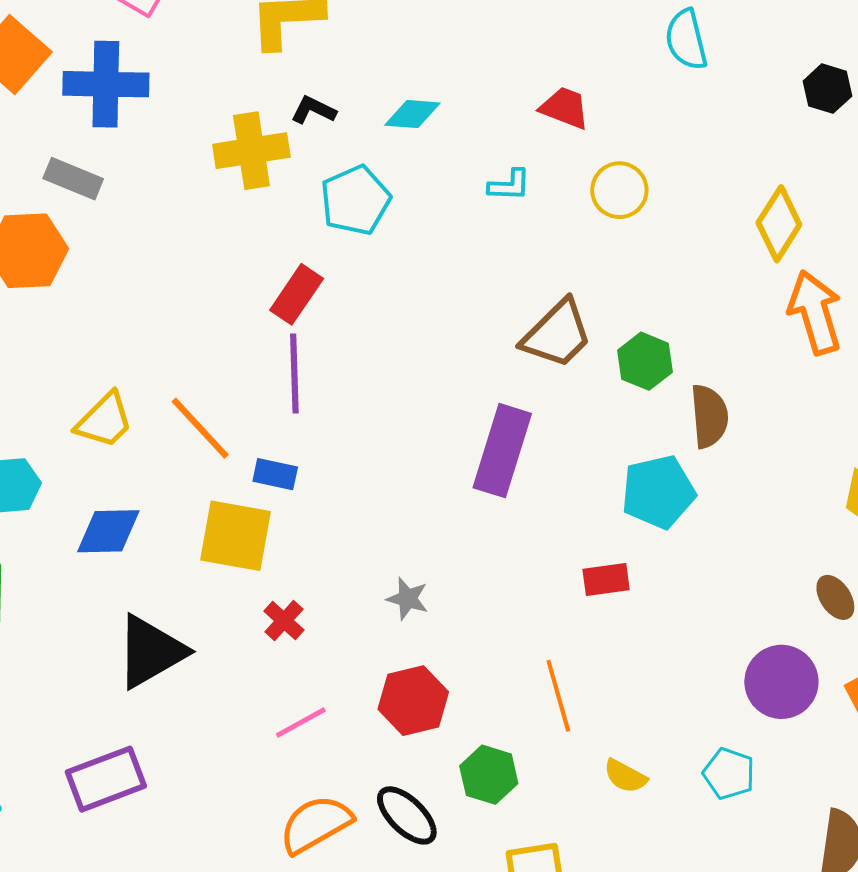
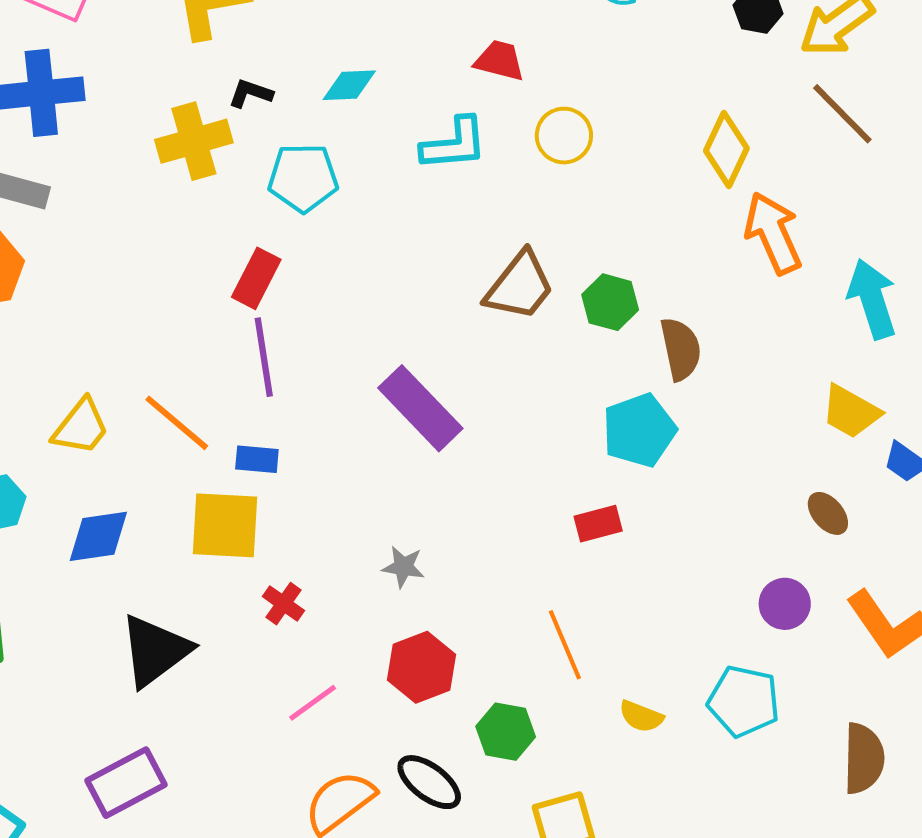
cyan L-shape: (509, 185) -> (454, 144), size x1.6
cyan pentagon: (355, 200) -> (303, 178), turned 30
purple rectangle: (502, 451) -> (420, 408), moved, turned -54
purple circle: (781, 682) -> (785, 604), size x0.7
cyan pentagon: (729, 773) -> (744, 701), size x1.4

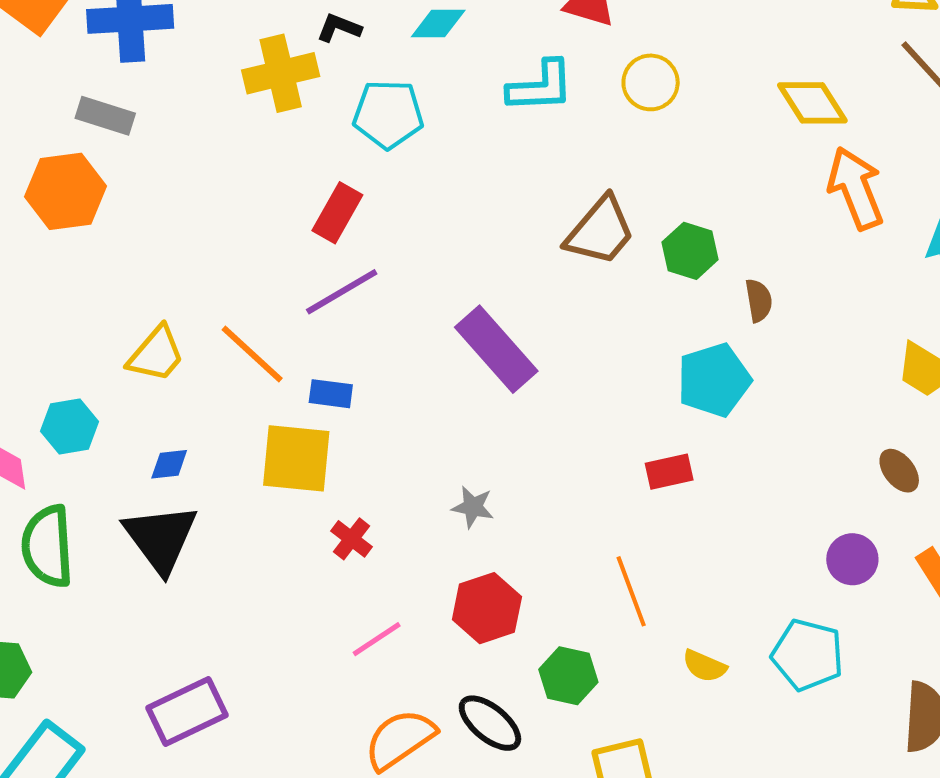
yellow diamond: (726, 149) -> (812, 103), turned -60
brown semicircle: (681, 349) -> (759, 300), size x0.7
purple line: (264, 357) -> (342, 292), turned 66
blue diamond: (98, 536) -> (169, 464), size x0.6
black triangle: (155, 651) -> (161, 538), moved, turned -32

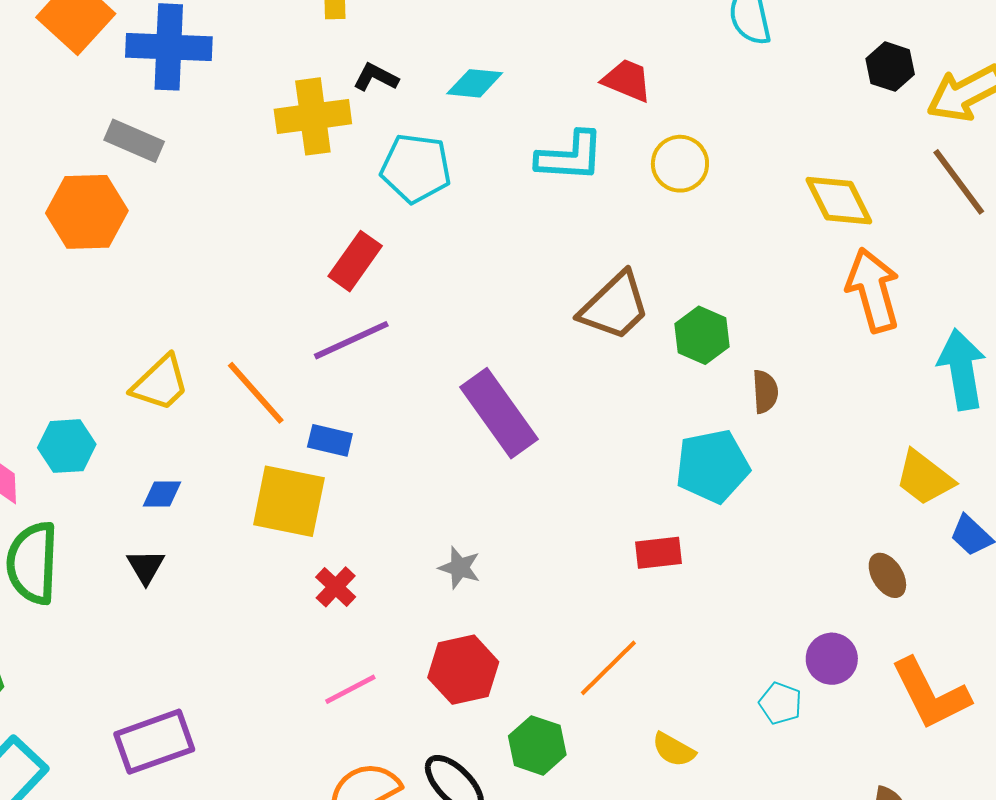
black triangle: (161, 538) -> (146, 567), size x0.5
orange line: (631, 591) -> (608, 668), turned 60
cyan pentagon: (808, 655) -> (780, 703), moved, size x0.6

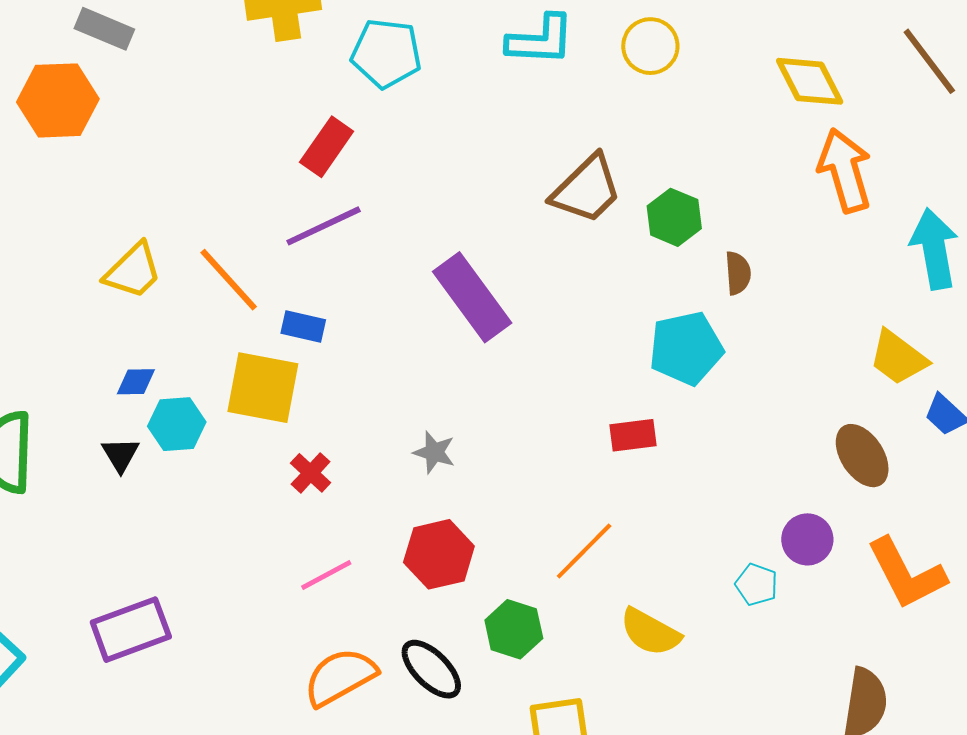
cyan hexagon: (67, 446) -> (177, 424), moved
brown ellipse: (887, 575) -> (862, 456), size x1.4
yellow semicircle: (674, 750) -> (650, 632), size x1.4

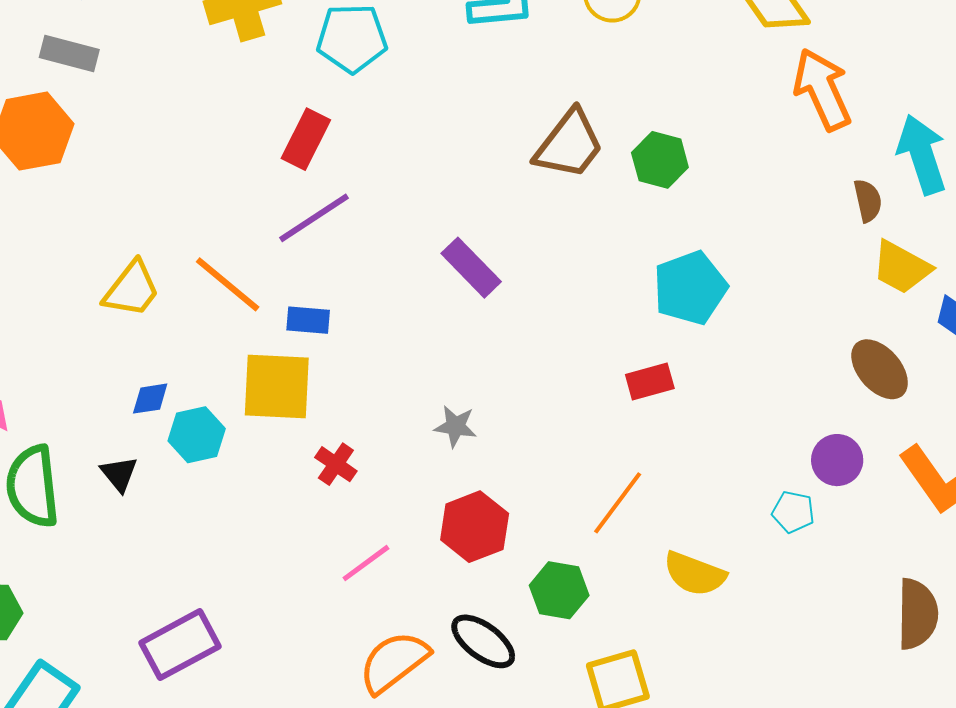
brown semicircle: (738, 273) -> (868, 201), moved
purple rectangle: (472, 297) -> (471, 268), size x0.7
black triangle: (120, 455) -> (119, 474), moved

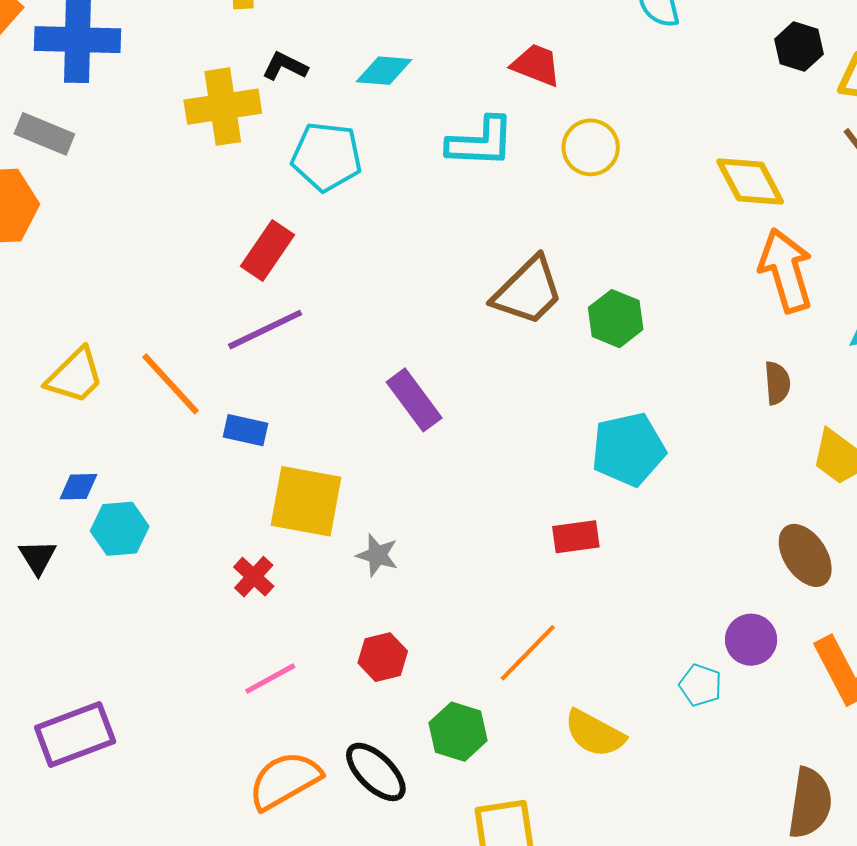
brown semicircle: (868, 201) -> (777, 383), moved
yellow square: (277, 386) -> (306, 501), moved
red hexagon: (475, 527) -> (383, 657), size x0.7

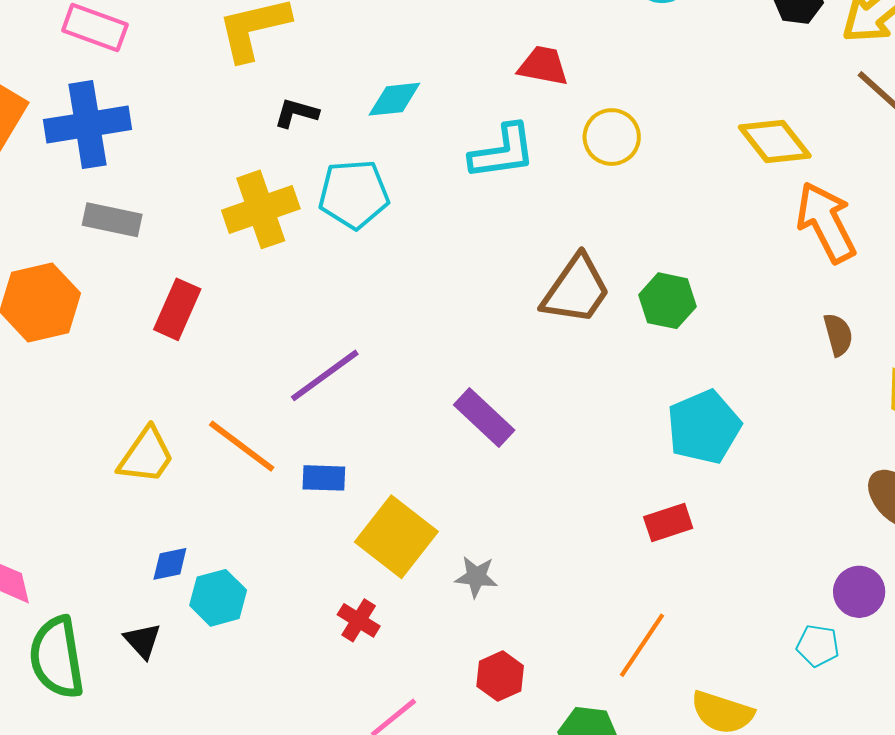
yellow cross: (223, 107) -> (261, 209), moved
gray rectangle: (44, 134) -> (112, 220), moved
red rectangle: (267, 250) -> (177, 309), moved
yellow square: (306, 501) -> (396, 537), turned 38

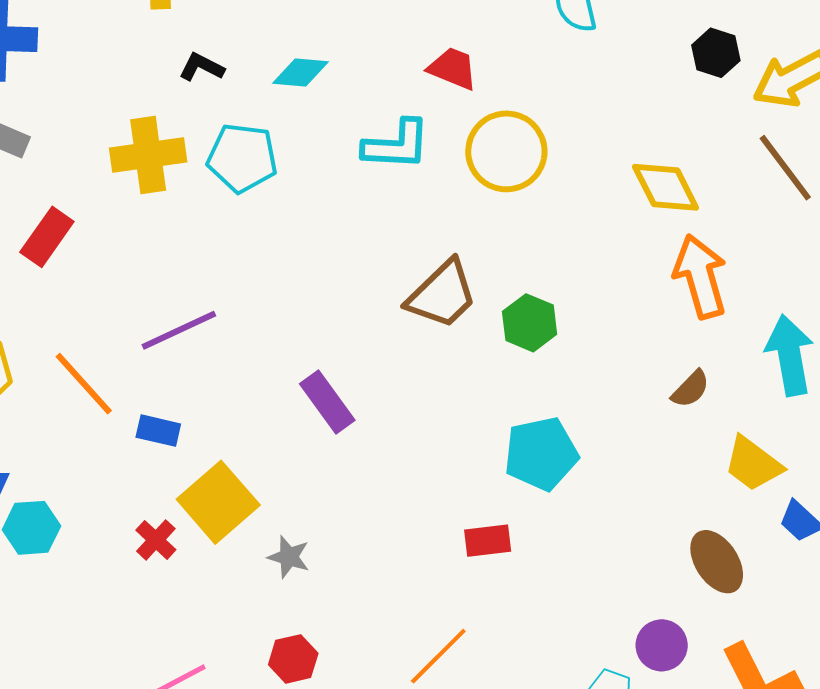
yellow circle: (612, 137) -> (506, 151), size x1.4
brown semicircle: (838, 335) -> (691, 389), turned 48
red cross: (359, 620) -> (156, 540), moved

